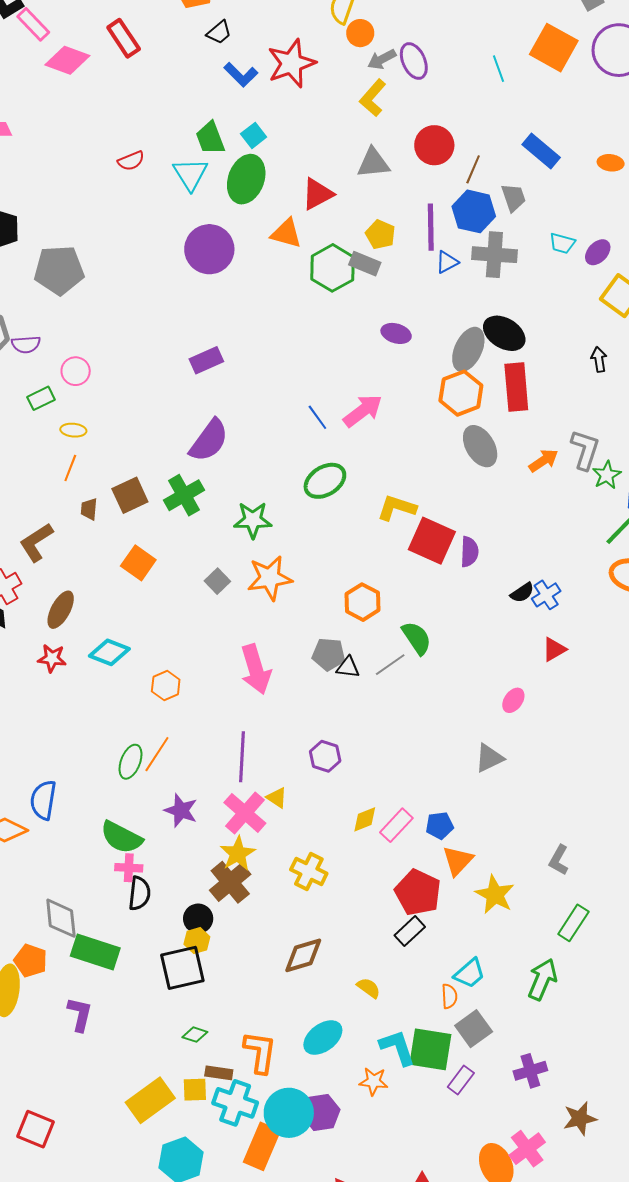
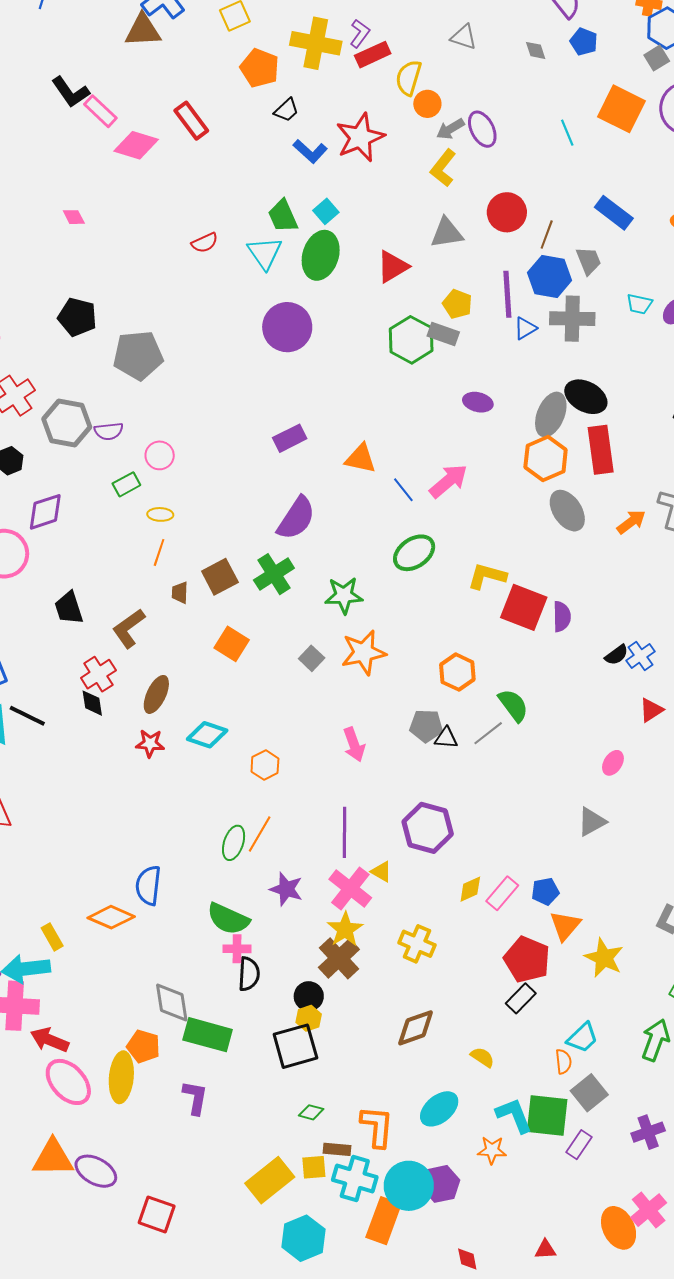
orange triangle: (286, 233) -> (361, 459), moved
pink arrow: (256, 669) -> (354, 744), size x0.7
purple hexagon: (325, 756) -> (428, 828), size x1.6

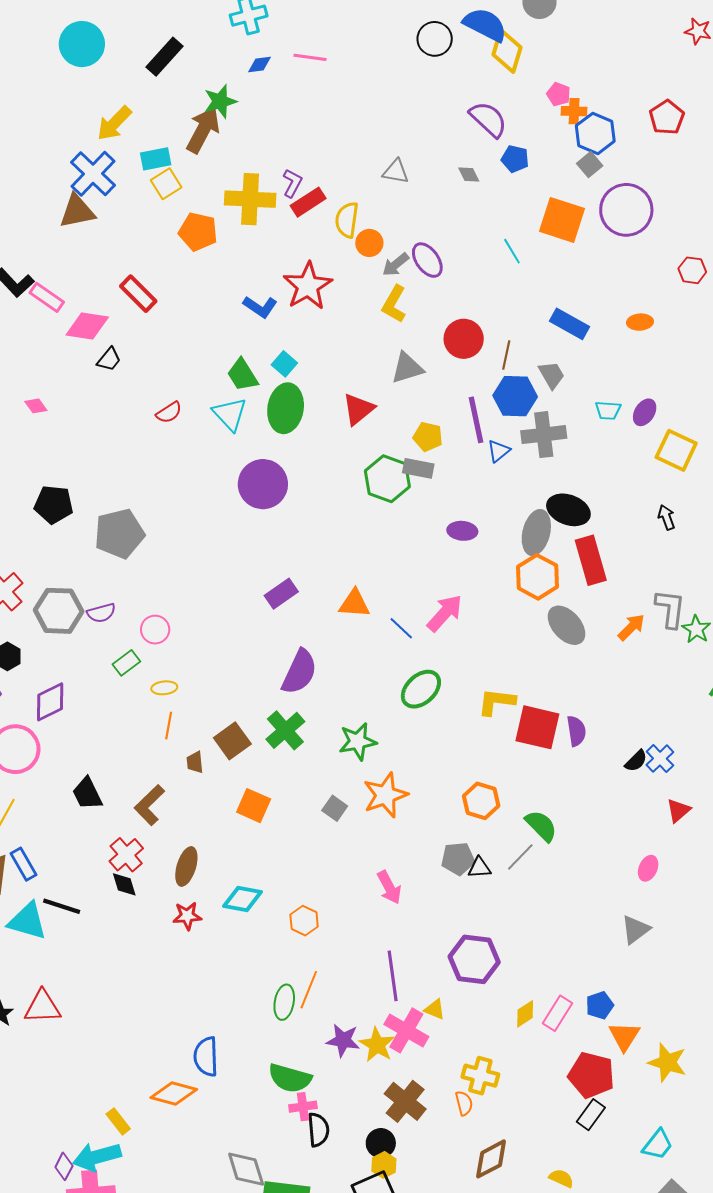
black trapezoid: (286, 110) -> (109, 359), moved
yellow star: (345, 929) -> (377, 1045), moved
orange semicircle: (563, 1062) -> (464, 1103), moved

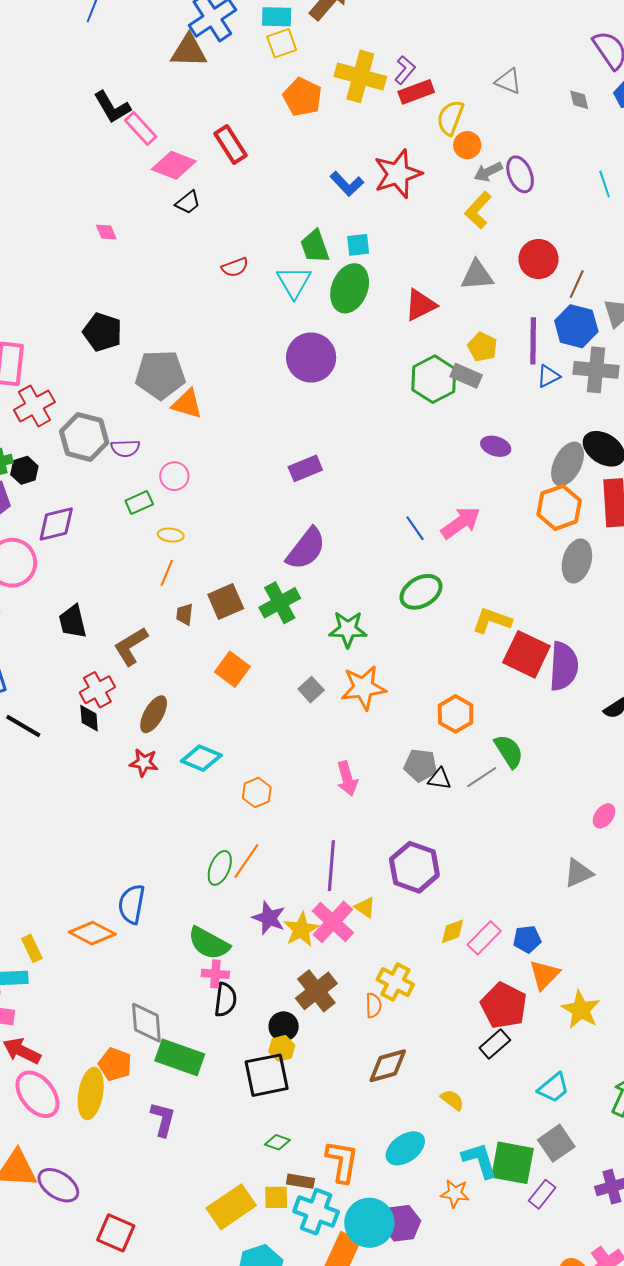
cyan square: (284, 364) -> (358, 245), turned 30
orange triangle: (354, 604) -> (187, 404), moved
gray ellipse: (566, 625) -> (577, 561), turned 45
purple semicircle: (576, 731) -> (564, 666), size x1.6

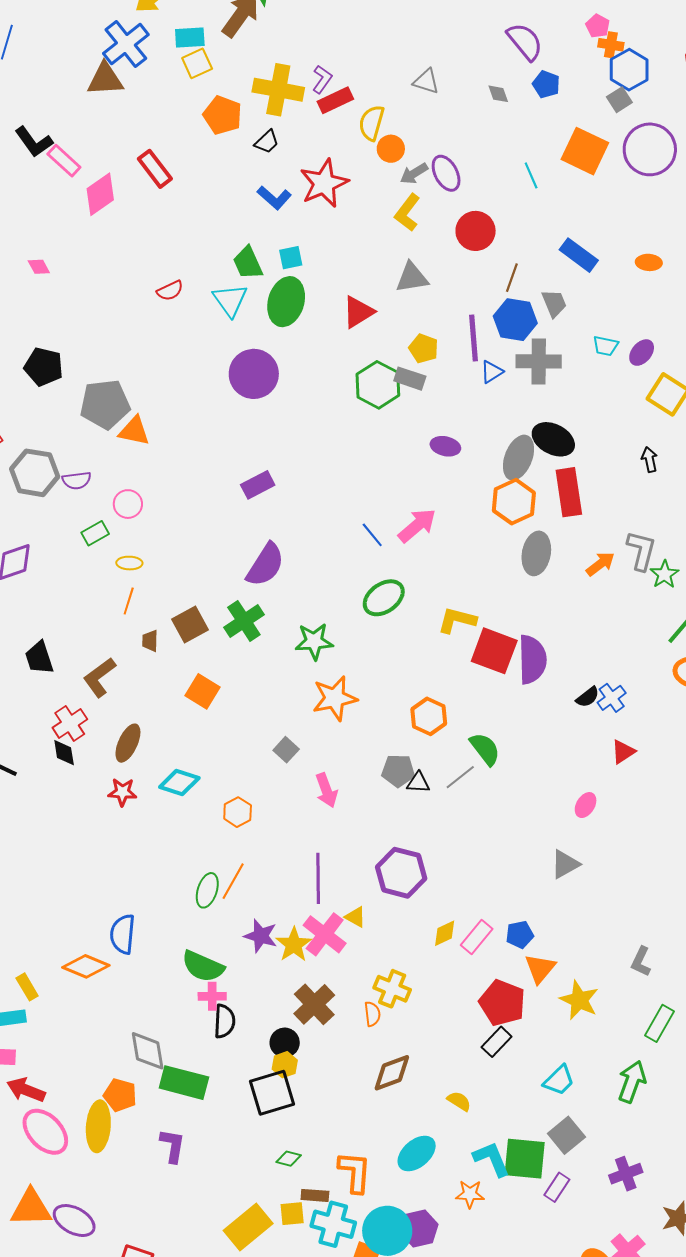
pink diamond: (174, 165) -> (100, 194), turned -51
black trapezoid: (188, 202) -> (267, 142), moved
red circle: (538, 259) -> (476, 231), moved
gray square: (311, 690) -> (286, 750), moved

